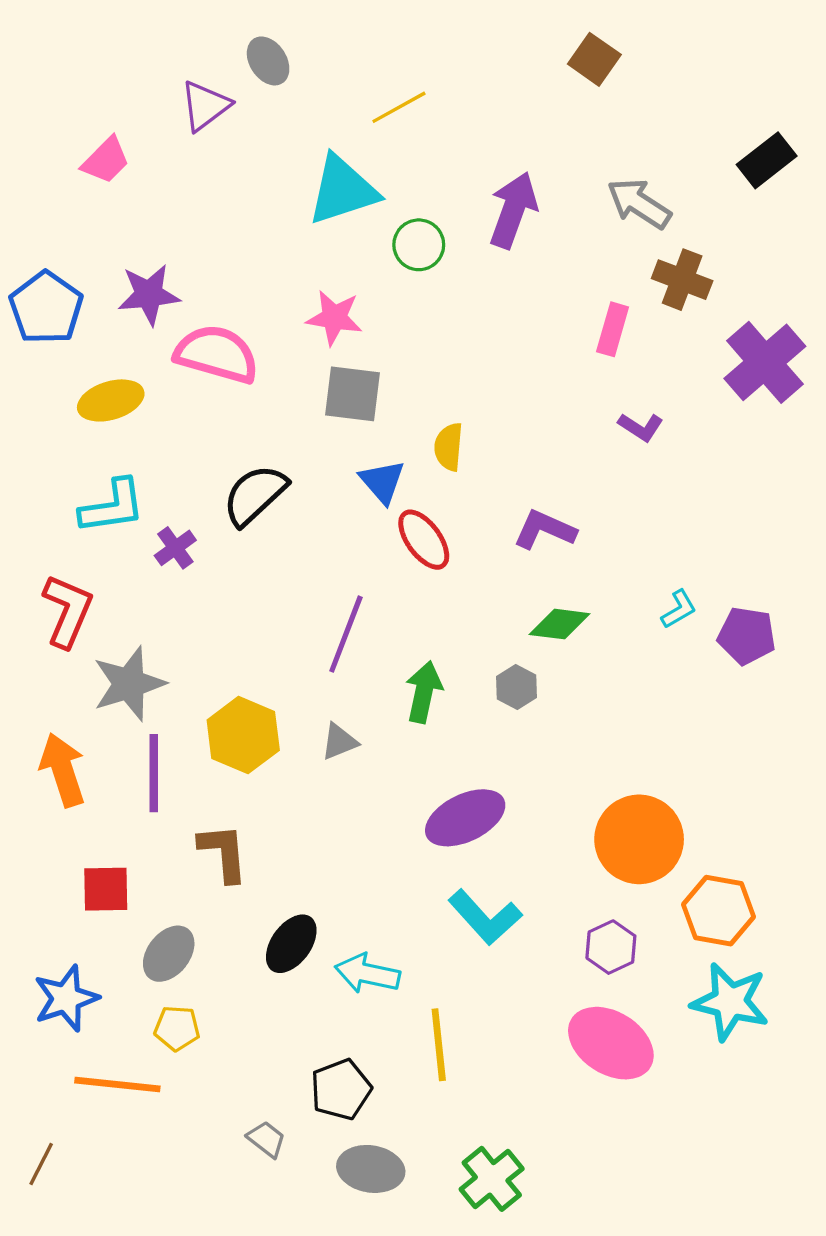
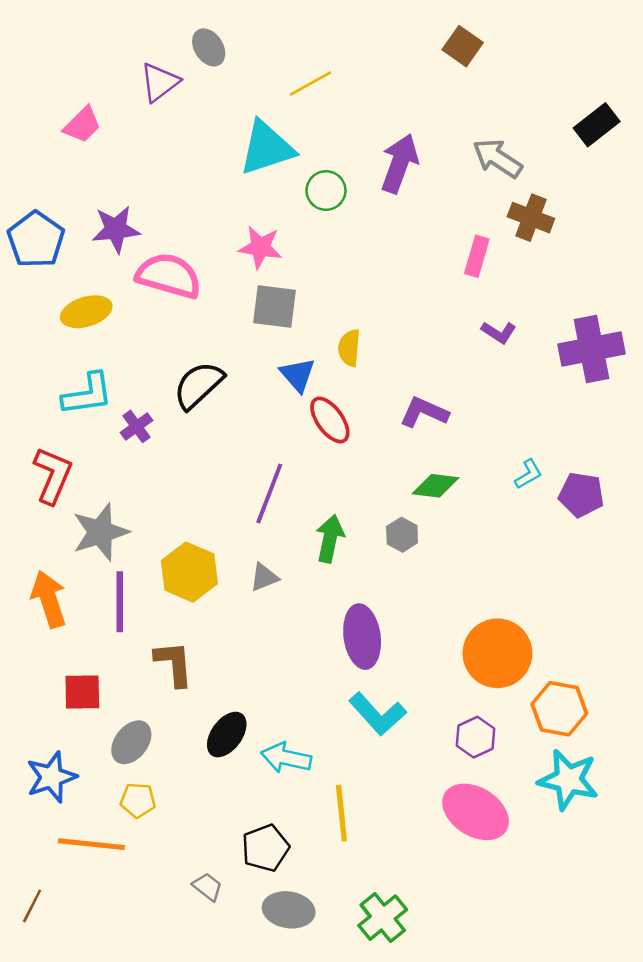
purple cross: (765, 362) -> (592, 349), moved, turned 30
purple ellipse: (465, 818) -> (362, 637), turned -72

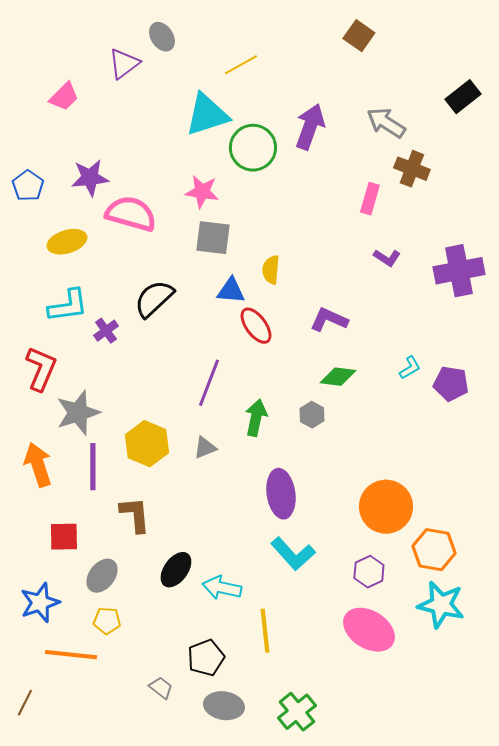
green circle: (326, 191) -> (253, 148), size x1.5
blue pentagon: (36, 240) -> (28, 186), size x0.7
blue triangle: (298, 375) -> (231, 291), turned -44

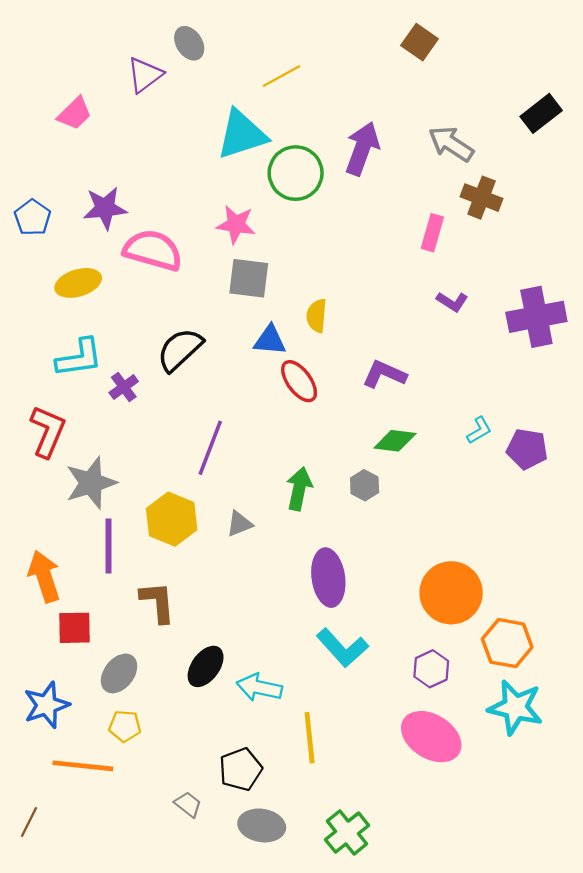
purple line: (209, 383) -> (210, 448), moved
orange arrow: (38, 465) -> (44, 576), moved

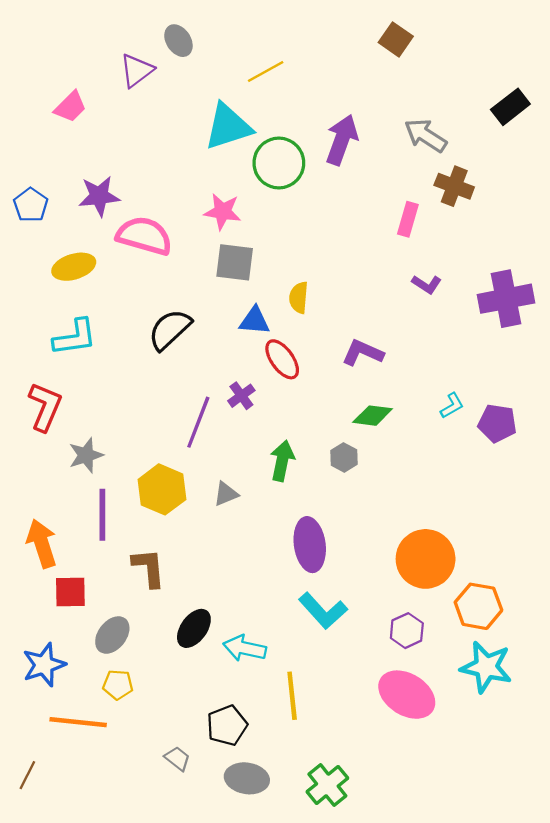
purple cross: (124, 387) -> (241, 396), moved
gray star: (91, 483) -> (86, 455), size x0.7

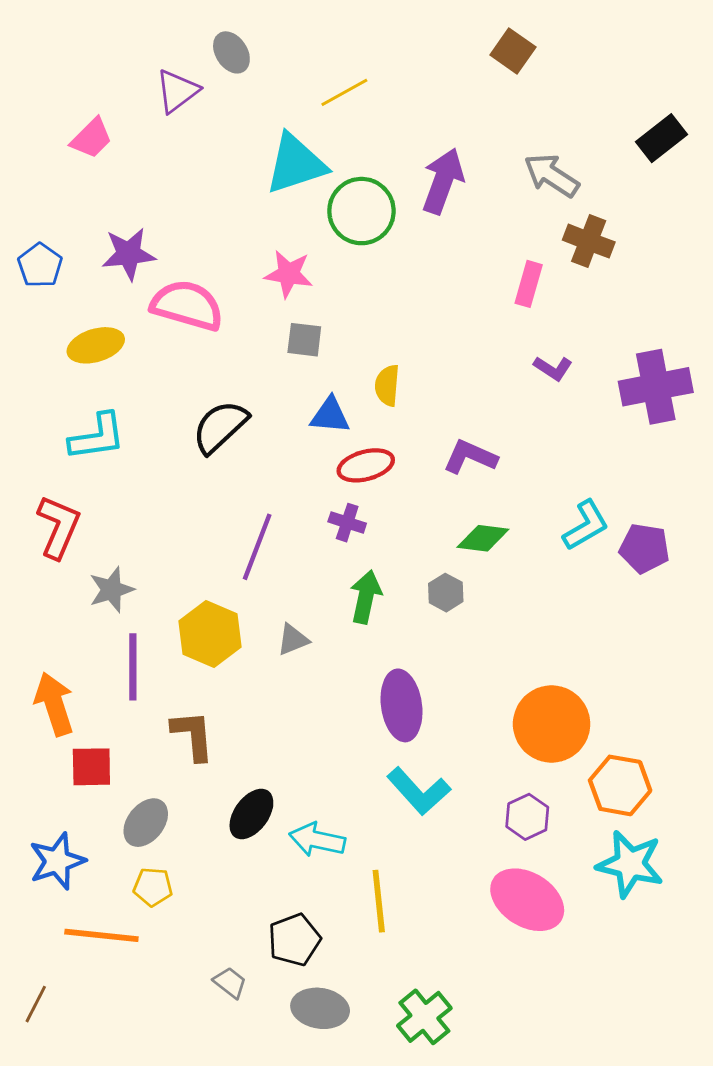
gray square: (235, 262) -> (304, 340), size x0.7
red ellipse: (282, 359) -> (366, 465), turned -69
purple cross: (241, 396) -> (347, 523), moved, turned -36
cyan L-shape: (452, 406) -> (586, 525), size x1.5

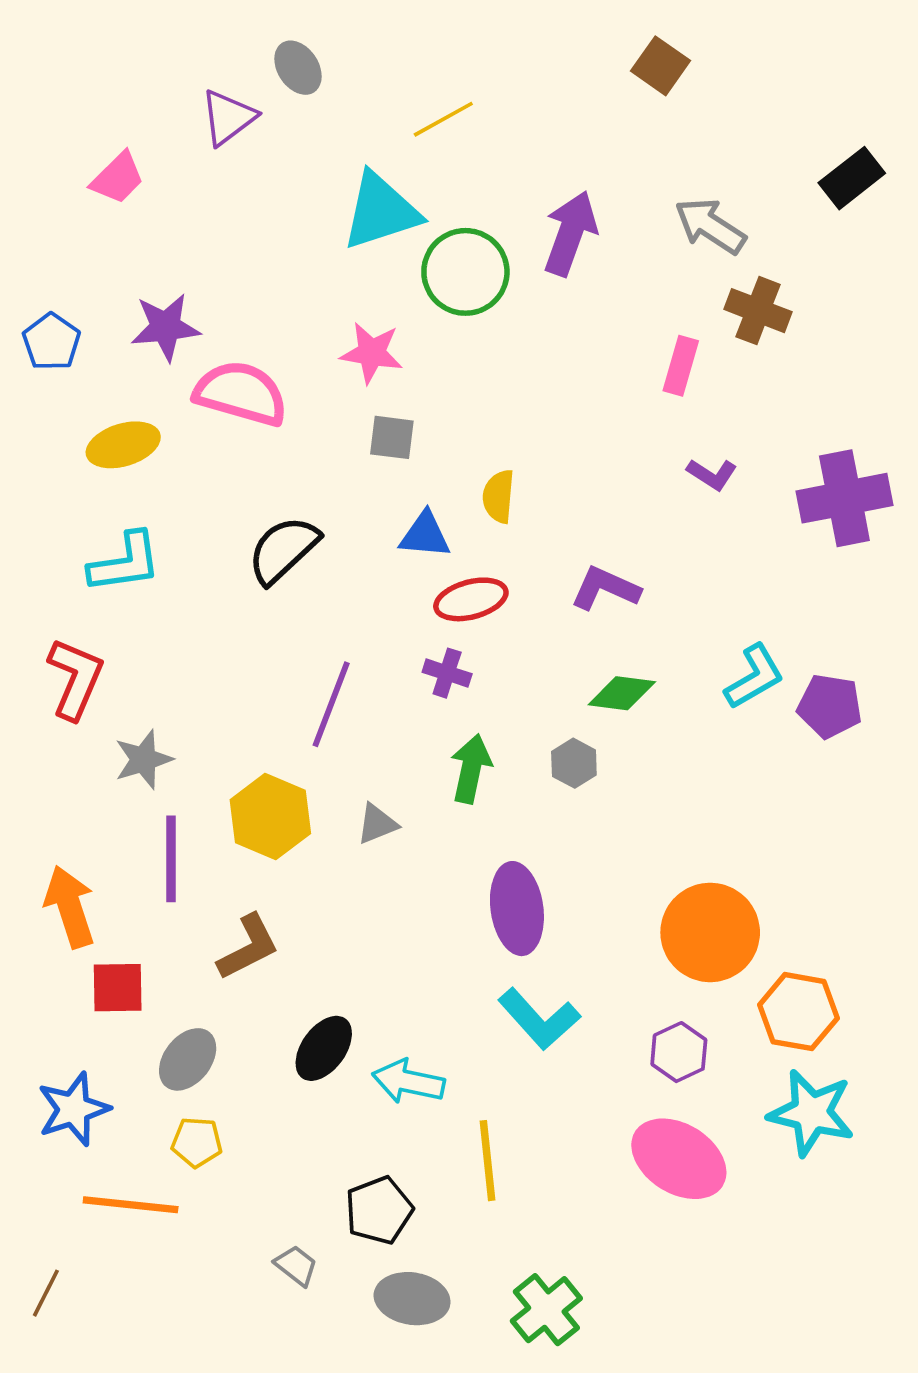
brown L-shape: (193, 735) -> (248, 947), turned 68

